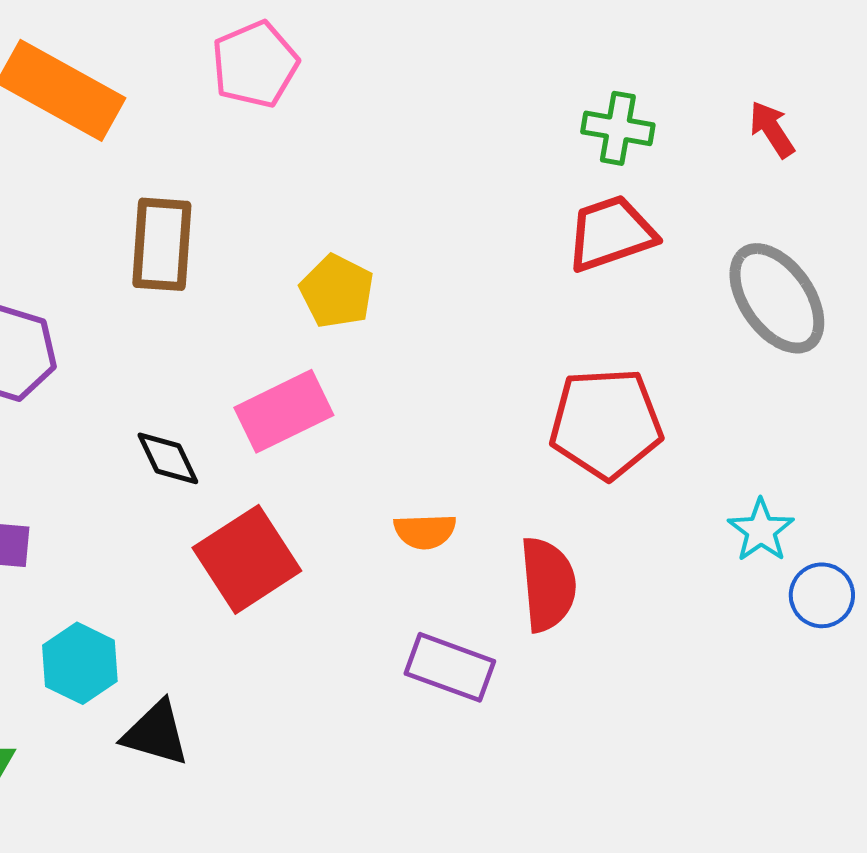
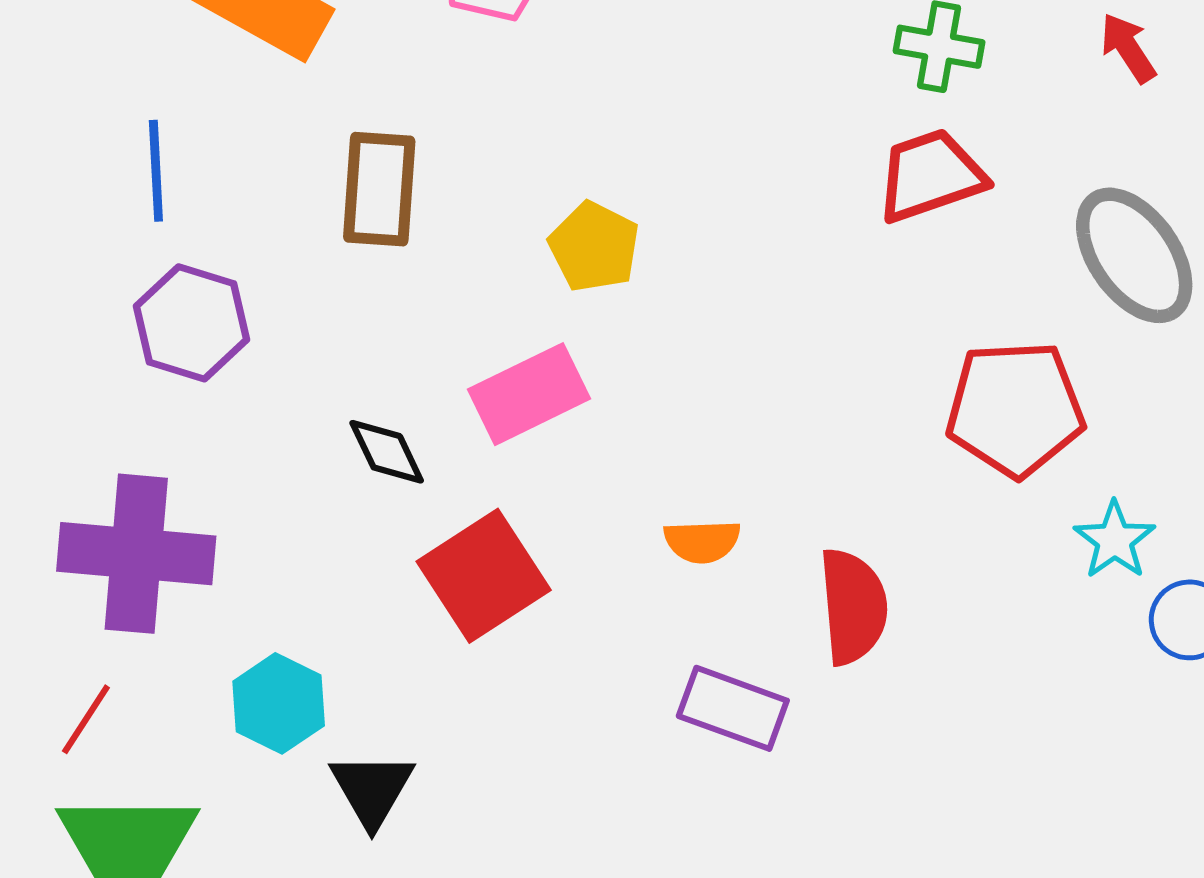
red pentagon: (606, 423) -> (1015, 409), moved
black triangle: (156, 733) -> (372, 789), turned 44

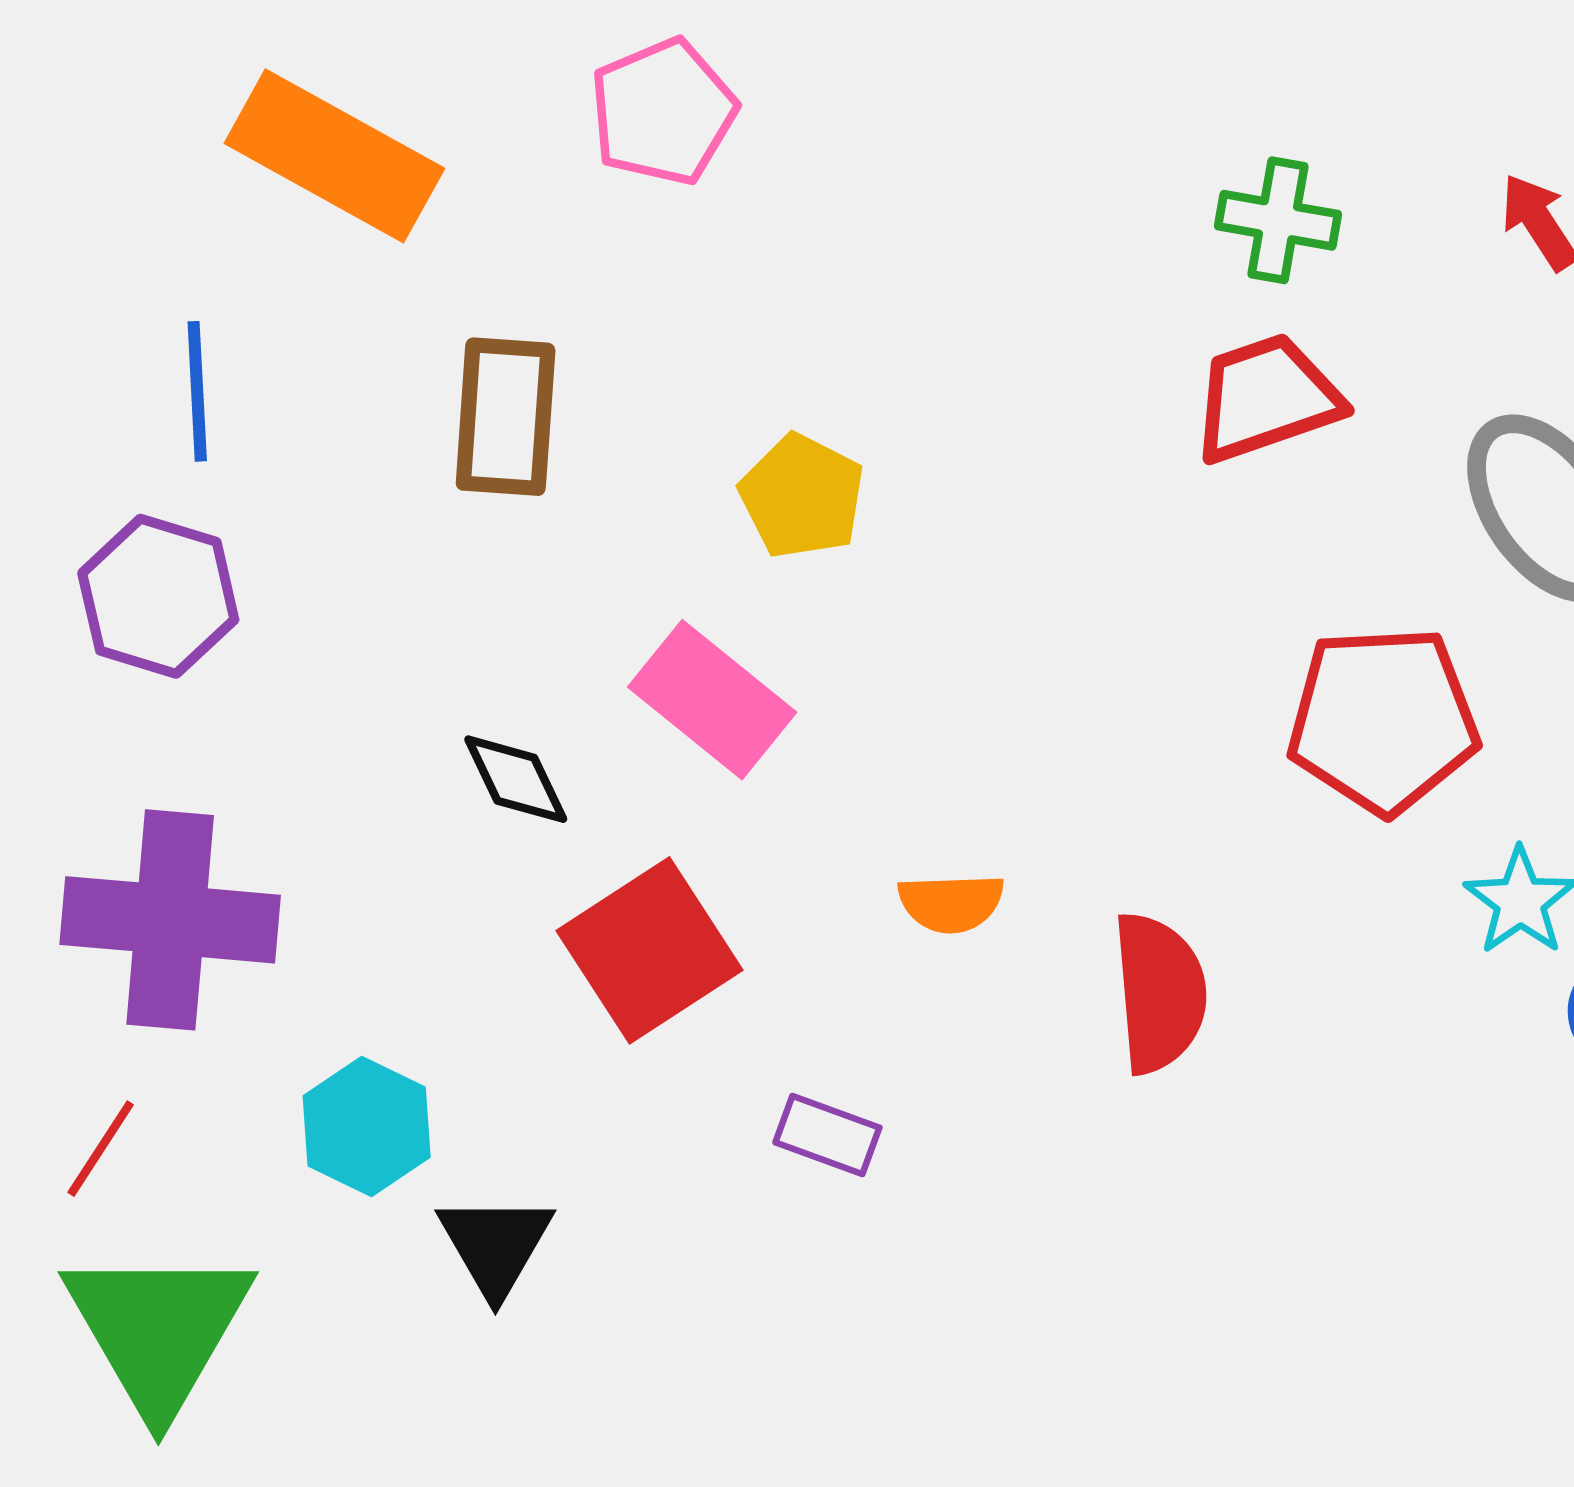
purple hexagon: (191, 323) -> (158, 596), moved
pink rectangle: (529, 394) -> (712, 700), turned 65
purple rectangle: (733, 708) -> (827, 1135), moved, size x0.7

